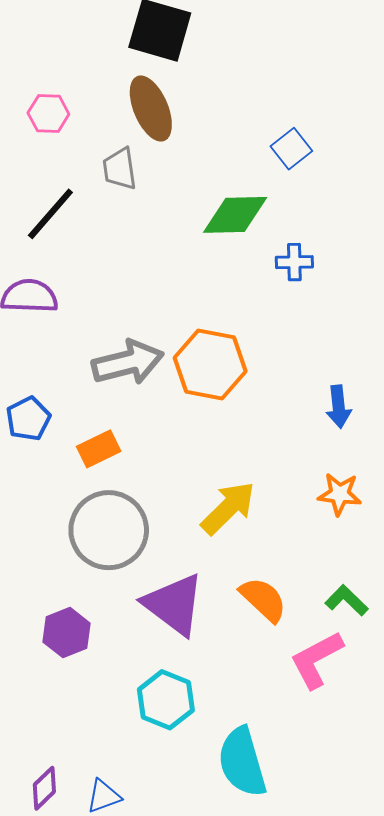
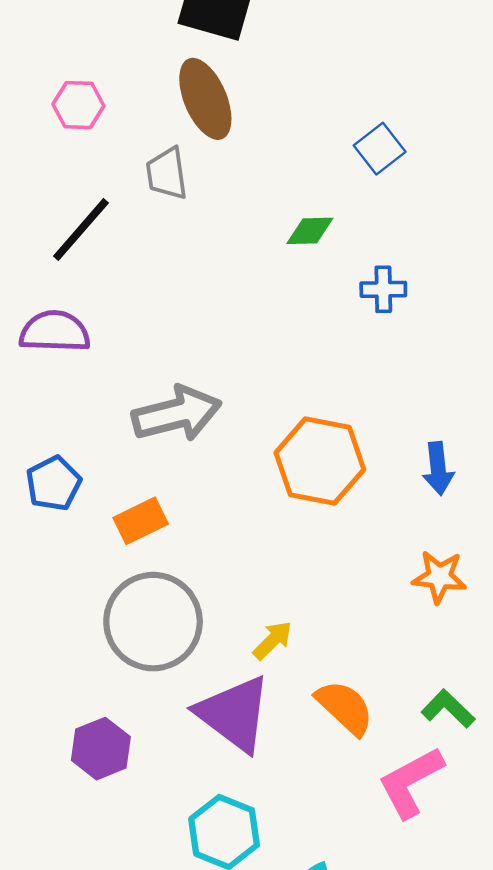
green diamond: (235, 215) -> (310, 231), size x0.6
orange hexagon: (210, 365) -> (320, 461), moved
yellow arrow: (228, 508) -> (273, 640), moved, size x0.6

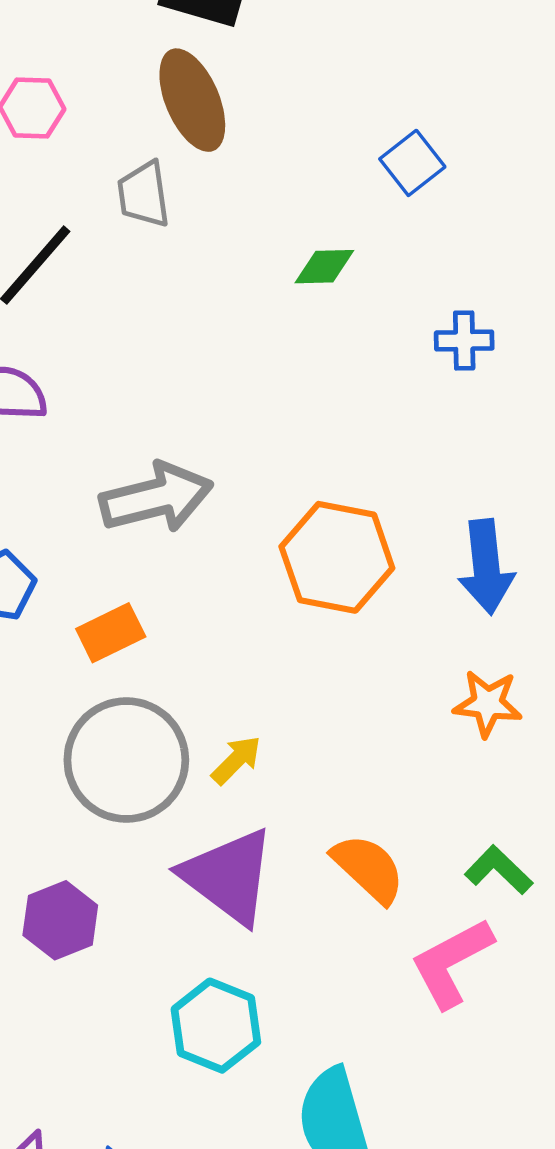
blue cross: (383, 289) -> (464, 341), moved
blue arrow: (438, 469) -> (486, 567), size x1.4
yellow arrow: (273, 640) -> (236, 760), moved

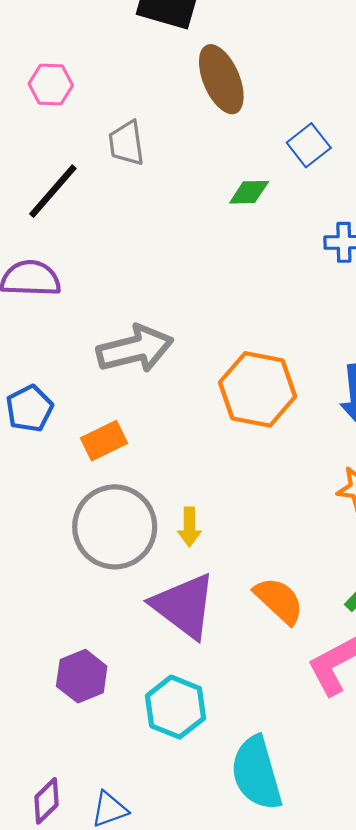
brown ellipse: (192, 100) -> (221, 79), moved
blue square: (412, 163) -> (309, 145), moved
yellow arrow: (236, 760) -> (189, 527), turned 135
purple hexagon: (60, 920) -> (82, 676), moved

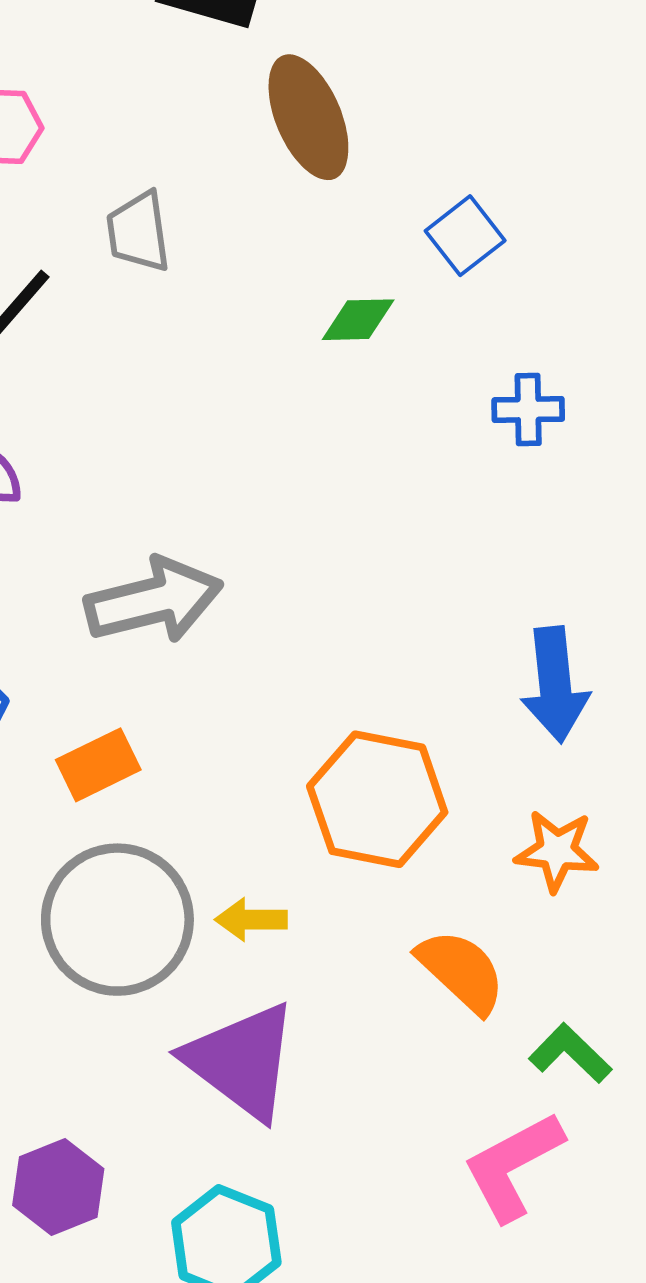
orange hexagon: (258, 389) -> (377, 799), moved
yellow arrow: (189, 527) -> (251, 920), turned 90
orange semicircle: (279, 600) -> (461, 971), moved

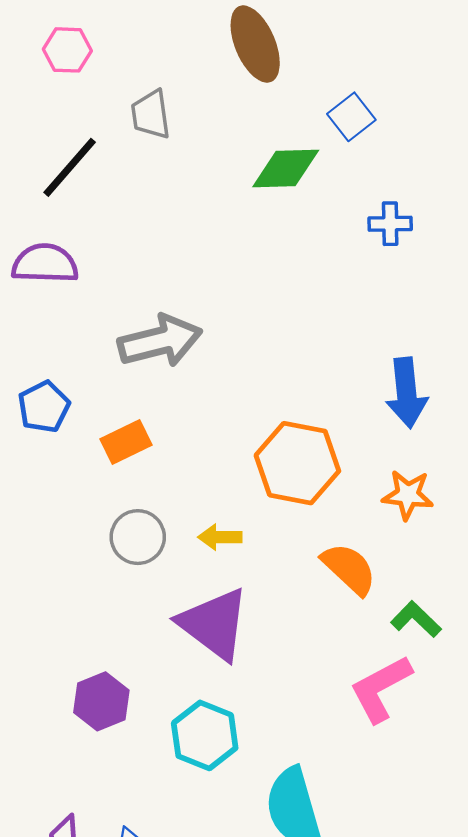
green diamond: (358, 320) -> (286, 168), size x1.5
gray circle: (117, 920) -> (138, 537), size x0.6

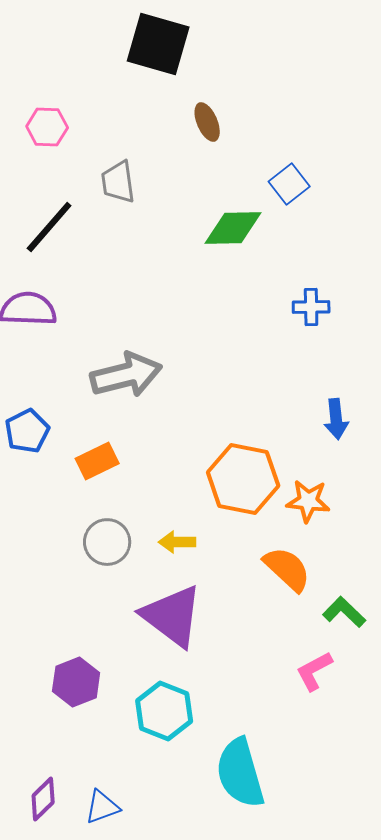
brown ellipse: (255, 44) -> (207, 122), size x0.6
blue cross: (390, 224) -> (311, 307), moved
blue arrow: (407, 393) -> (336, 419), size x0.7
orange star: (408, 495) -> (308, 501), moved
pink L-shape: (381, 689) -> (314, 671), size x0.7

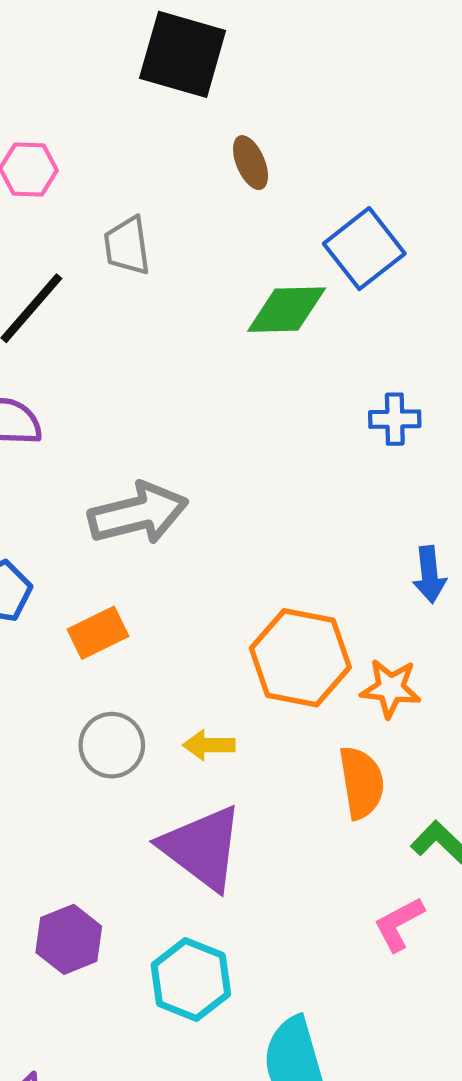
blue square: (289, 184) -> (364, 249), size x1.4
orange semicircle: (287, 569) -> (361, 783), turned 38

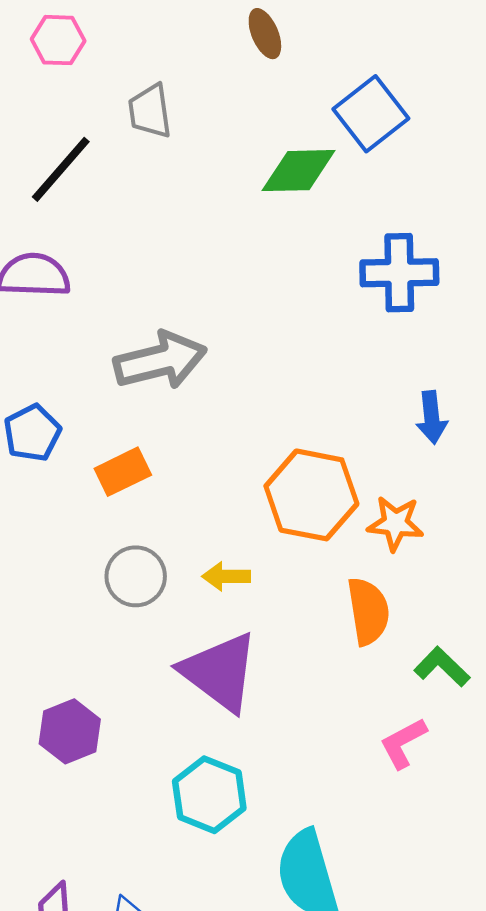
blue cross: (395, 419) -> (399, 273), size x1.6
purple hexagon: (69, 939) -> (70, 731), moved

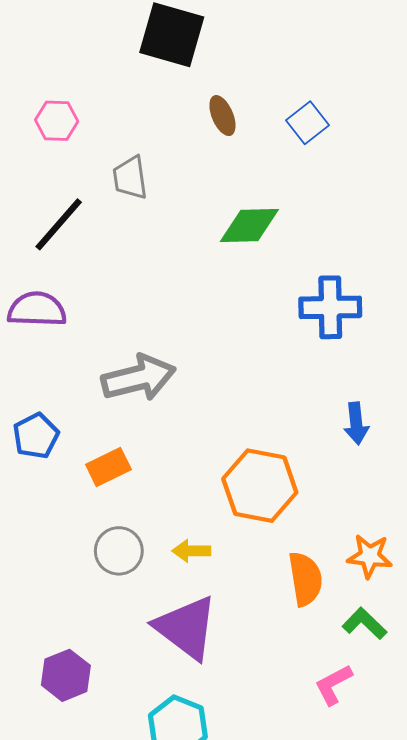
blue square: (371, 114) -> (307, 123), moved, size x0.7
orange star: (395, 523) -> (370, 556), moved

